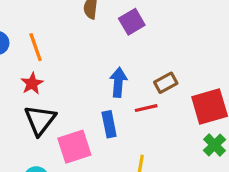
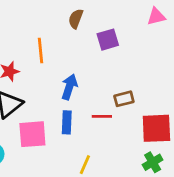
orange line: (36, 47) -> (41, 51), moved
blue arrow: (118, 82) -> (69, 87), moved

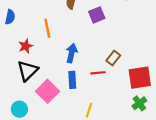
brown rectangle: (124, 99) -> (113, 58), turned -32
pink square: (32, 134) -> (48, 91), turned -35

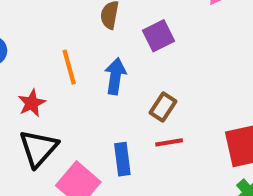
blue arrow: (72, 53) -> (115, 76), moved
brown rectangle: (113, 58) -> (163, 107), moved

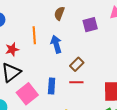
purple square: (159, 36) -> (90, 25), moved
blue arrow: (115, 76) -> (56, 44), turned -36

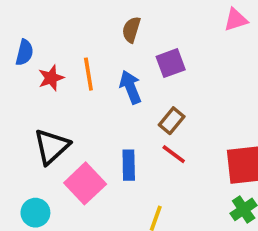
purple square: (90, 25) -> (171, 63), moved
red star: (12, 49) -> (51, 78), moved
red line: (76, 82) -> (174, 154), turned 40

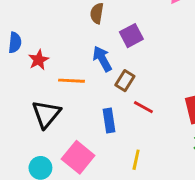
orange line: (88, 74) -> (72, 81), moved, turned -70
brown rectangle: (172, 121) -> (125, 81), moved
pink square: (85, 183) -> (78, 157), moved

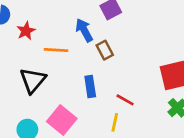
brown rectangle: (125, 81) -> (105, 50), turned -60
red line: (143, 107) -> (125, 100), moved

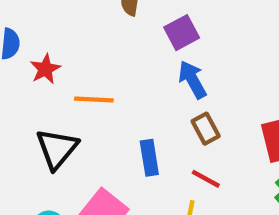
blue arrow: (84, 30) -> (192, 80), moved
brown rectangle: (105, 50) -> (206, 129), moved

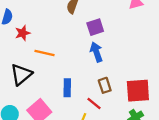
brown rectangle: (206, 129) -> (105, 85), moved

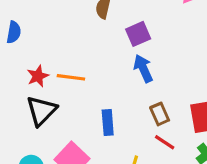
red star: (23, 33) -> (38, 76), moved
red line: (94, 104) -> (165, 142), moved

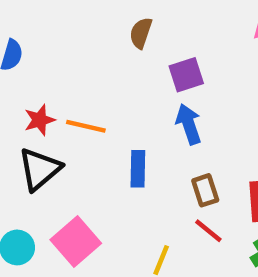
blue rectangle: (108, 122) -> (138, 169), moved

